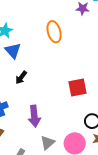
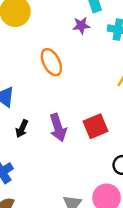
purple arrow: (34, 116) -> (58, 128), moved

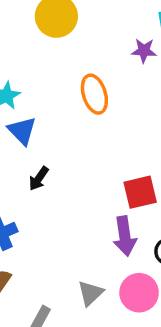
purple arrow: (58, 128) -> (125, 236), moved

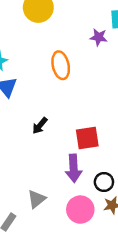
black arrow: (39, 178) -> (40, 126), moved
gray triangle: (91, 293) -> (37, 199), moved

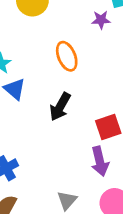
black arrow: (40, 126) -> (60, 107), moved, size x1.5

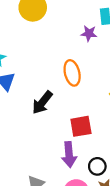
orange ellipse: (67, 56) -> (72, 73), moved

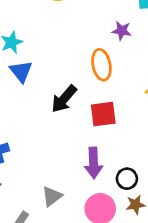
purple star: (89, 33) -> (122, 31), moved
red square: (81, 126) -> (103, 114), moved

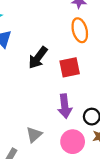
orange ellipse: (101, 65) -> (80, 30), moved

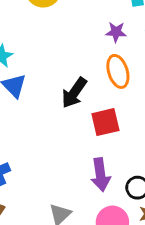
black arrow: (38, 58) -> (74, 93), moved

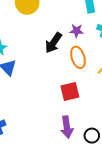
black arrow: (74, 93) -> (53, 43), moved

